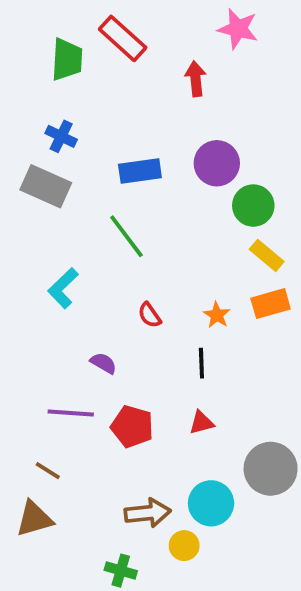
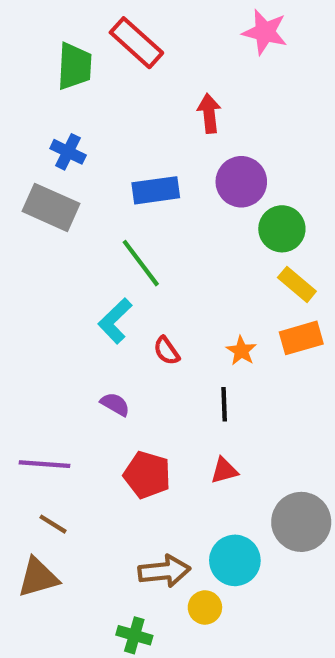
red arrow: (196, 79) -> (209, 113), moved
cyan L-shape: (63, 288) -> (115, 321), moved
purple line: (71, 413) -> (44, 464), moved

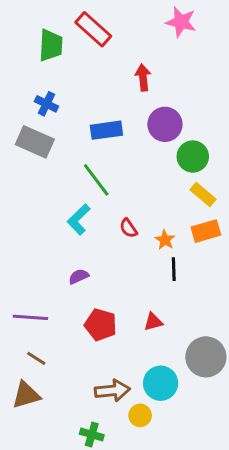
red semicircle: (166, 351) -> (128, 228), moved
purple semicircle: (115, 404) -> (79, 276), turned -54
black line: (224, 404) -> (174, 269), moved

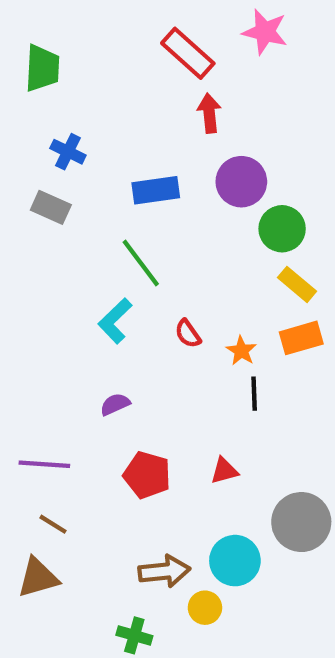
red rectangle: (93, 29) -> (188, 53), moved
green trapezoid: (51, 45) -> (42, 68), moved
gray rectangle: (35, 142) -> (51, 207), size x0.7

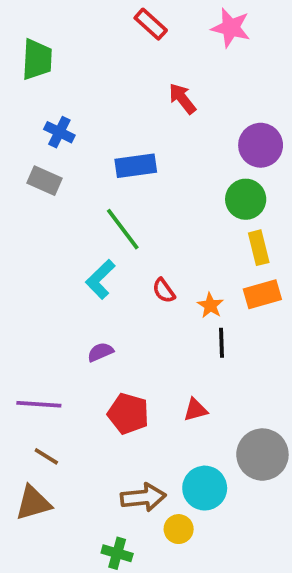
red rectangle: (188, 53) -> (151, 24), moved, size x0.7
red arrow: (209, 113) -> (182, 99), turned -32
purple circle: (241, 182) -> (261, 145), moved
yellow rectangle: (297, 284) -> (259, 248), turned 36

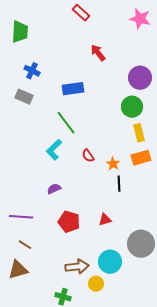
pink star: (231, 28) -> (140, 19), moved

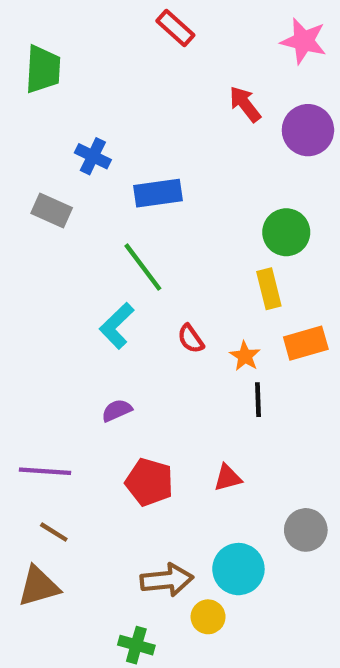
red arrow: (98, 53) -> (245, 104), moved
blue cross: (32, 71) -> (93, 156), moved
purple circle: (140, 78) -> (308, 130), moved
yellow rectangle: (139, 133) -> (269, 289), moved
gray circle: (141, 244) -> (306, 530), size x0.7

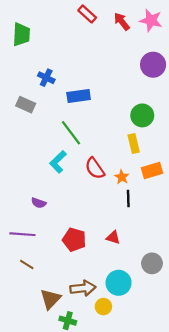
red arrow: (245, 104) -> (122, 22), moved
red semicircle: (191, 339) -> (95, 168), size x1.5
purple semicircle: (117, 410) -> (39, 203), moved, turned -136
red triangle: (228, 478) -> (113, 237), turned 32
brown triangle: (39, 586) -> (50, 299), moved, turned -30

